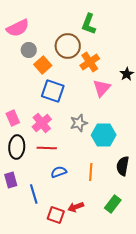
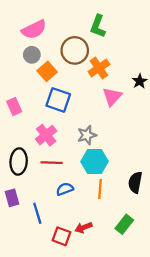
pink semicircle: (18, 28) -> (34, 29), moved
pink rectangle: (13, 118) -> (14, 106), moved
cyan hexagon: (104, 135) -> (95, 162), moved

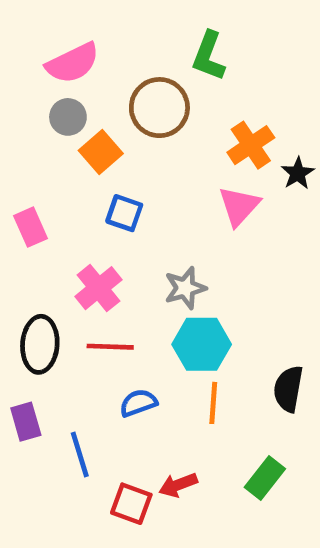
orange cross: (99, 68) -> (251, 145), moved
blue square: (58, 100) -> (124, 213), size x0.7

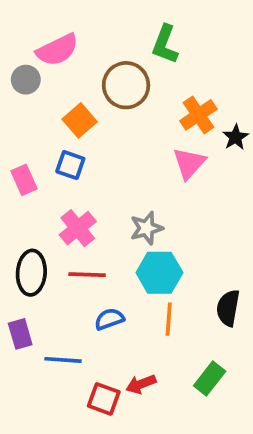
gray circle: (68, 117) -> (26, 80), moved
blue square: (124, 213) -> (70, 165), moved
blue line: (80, 454) -> (63, 360), turned -69

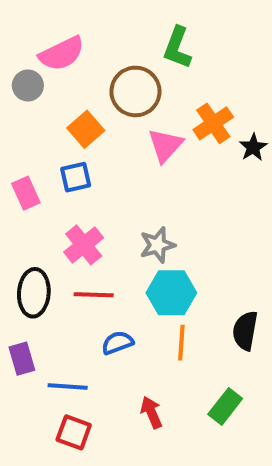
pink triangle: (189, 163) -> (165, 145), moved
blue square: (70, 165) -> (76, 177), turned -32
red arrow: (141, 384) -> (151, 412), turned 88
red square: (104, 399) -> (74, 432), moved

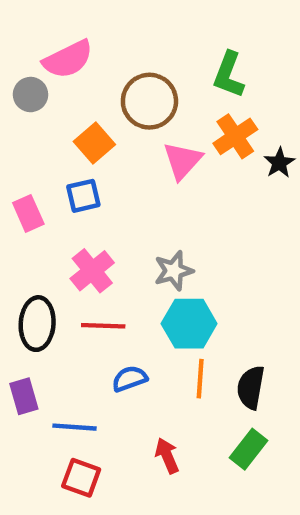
green L-shape: (177, 48) -> (229, 75), moved
black semicircle: (245, 331) -> (251, 387), moved

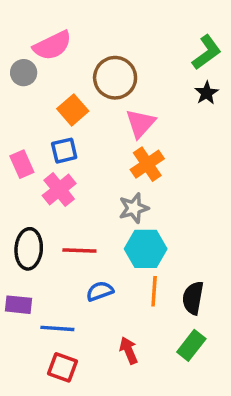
green L-shape: (229, 75) -> (207, 52), moved, turned -147
orange cross: (235, 136) -> (147, 164), moved
black star: (279, 163) -> (207, 93), moved
pink cross: (92, 271) -> (59, 190), moved
purple rectangle: (24, 396) -> (18, 305), turned -68

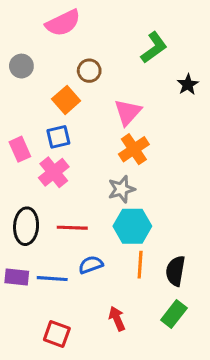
pink semicircle: (52, 46) -> (63, 23), moved
green L-shape: (207, 52) -> (154, 48), moved
brown circle: (115, 78) -> (89, 71), moved, size x0.6
blue line: (57, 328) -> (52, 279), moved

